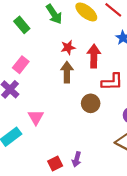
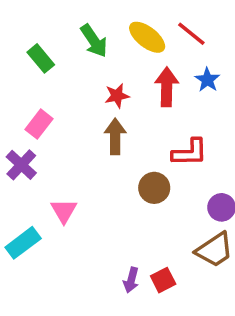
red arrow: (94, 56) -> (167, 87), moved
red square: (55, 164) -> (163, 280), moved

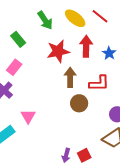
green rectangle: (41, 58) -> (18, 39), moved
blue star: (207, 80) -> (109, 53), moved
red star: (117, 96) -> (58, 51), size x1.6
brown arrow: (115, 136) -> (70, 77), moved

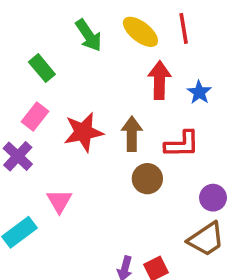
red line: (100, 16) -> (184, 28), turned 42
red star: (58, 51) -> (83, 132), moved

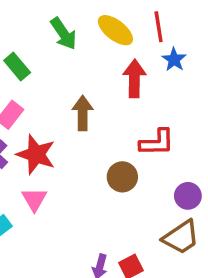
blue star: (199, 92) -> (174, 60), moved
red star: (83, 132) -> (36, 154), moved, turned 30
brown arrow: (132, 134) -> (83, 113), moved

